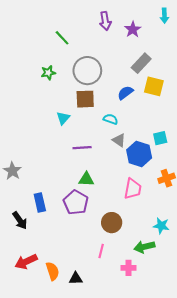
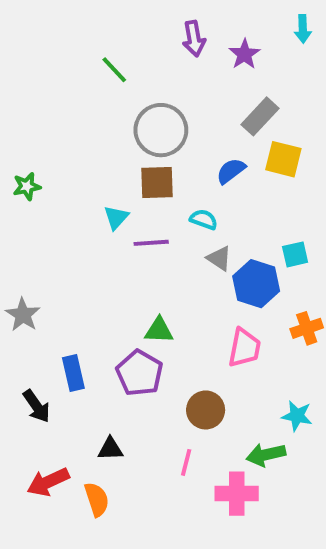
green star: (48, 73) -> (27, 186), moved
purple line: (82, 148) -> (151, 243), moved
pink cross: (129, 268) -> (237, 494), size x1.5
black triangle: (76, 278) -> (110, 449), moved

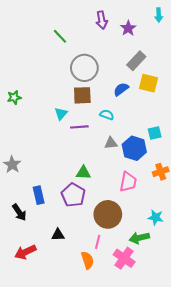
gray triangle: (219, 258) -> (111, 143), moved, turned -40
brown circle: (206, 410) -> (108, 214), size x1.4
pink cross: (237, 494) -> (124, 258), turned 35
orange semicircle: (97, 499) -> (87, 260), moved

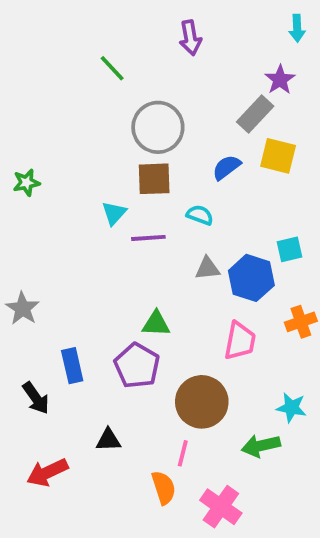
purple star: (128, 28) -> (280, 80), moved
pink cross: (124, 258) -> (221, 507), moved

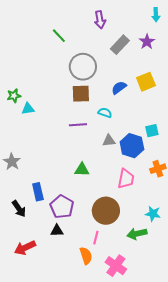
gray rectangle: (255, 114) -> (120, 45), moved
yellow square: (278, 156) -> (146, 82), turned -36
cyan triangle: (114, 213) -> (28, 109), moved, turned 40
purple pentagon: (137, 366) -> (62, 207), moved

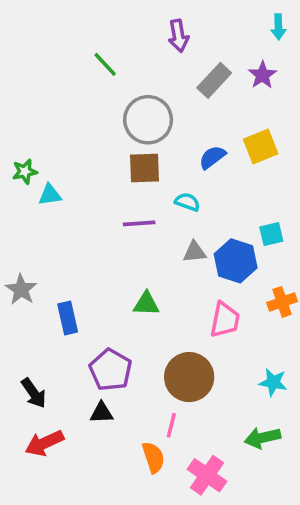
blue rectangle: (38, 192) -> (68, 318), moved
black arrow: (19, 209) -> (34, 393), moved
green arrow: (137, 234) -> (262, 438), moved

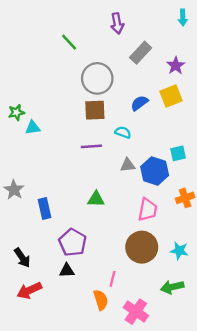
purple star: (262, 75) -> (176, 66), moved
brown circle: (189, 377) -> (142, 247), moved

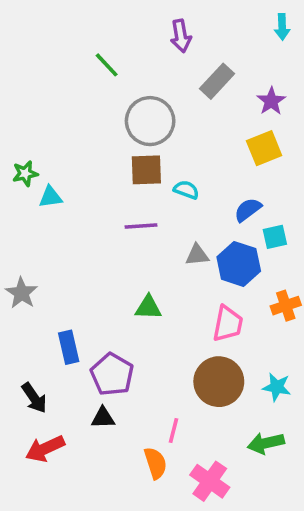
blue semicircle: (139, 103) -> (248, 210), moved
cyan semicircle: (123, 132) -> (186, 190), moved
blue rectangle: (45, 208) -> (69, 347), moved

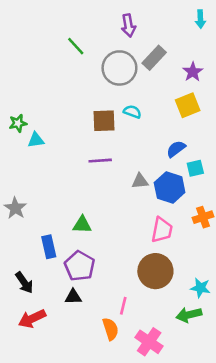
gray circle: (150, 121) -> (119, 68), moved
cyan semicircle: (186, 190) -> (132, 112), moved
green triangle: (148, 307) -> (82, 225), moved
cyan star: (277, 387) -> (200, 288), moved

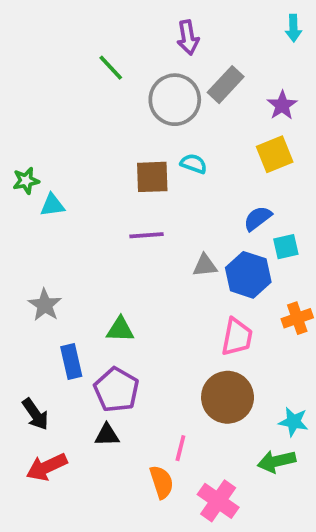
gray star: (15, 208) -> (45, 305), moved

